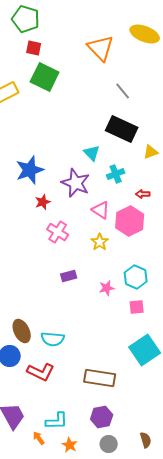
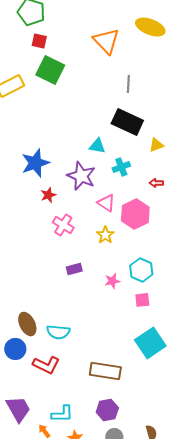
gray line: (123, 91) -> (128, 84), turned 42
cyan triangle: (92, 153) -> (97, 146), turned -36
red arrow: (143, 194) -> (156, 183), moved

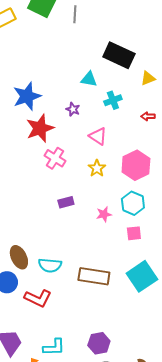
gray line: (128, 84) -> (75, 14), moved
purple star: (81, 176) -> (73, 109), size x0.5
red star: (48, 195) -> (40, 128), size x1.8
pink hexagon: (135, 214) -> (136, 165), moved
brown rectangle: (105, 371) -> (94, 276), moved

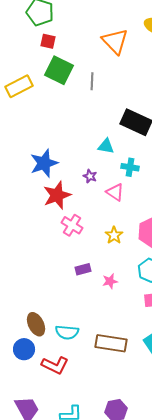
cyan cross: (113, 100) -> (130, 167), turned 30
pink triangle: (98, 136) -> (115, 192), moved
pink star: (104, 214) -> (110, 281), moved

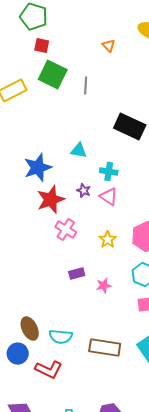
orange triangle: (115, 41) -> (109, 46), size x0.5
cyan triangle: (106, 146) -> (79, 151), moved
cyan cross: (130, 167) -> (109, 172), moved
purple star: (90, 176) -> (84, 191), moved

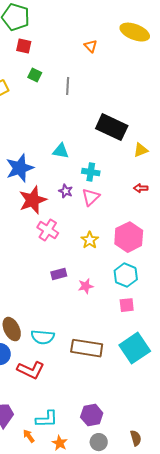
green square: (53, 75) -> (35, 75), size x0.5
pink triangle: (109, 197) -> (91, 197), turned 42

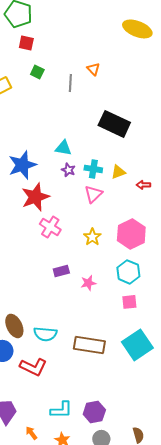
orange triangle: (91, 46) -> (93, 69), moved
yellow triangle: (141, 150) -> (118, 172), moved
purple star: (66, 191) -> (68, 170), moved
cyan L-shape: (47, 419) -> (61, 410), moved

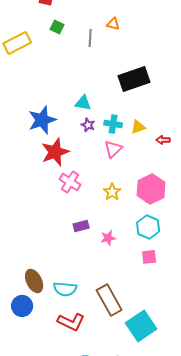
orange triangle: (93, 69) -> (113, 24), turned -32
black rectangle: (114, 124) -> (134, 79), turned -44
brown rectangle: (89, 345) -> (109, 300), turned 52
cyan square: (137, 345) -> (141, 326), moved
red L-shape: (33, 367) -> (71, 322), moved

